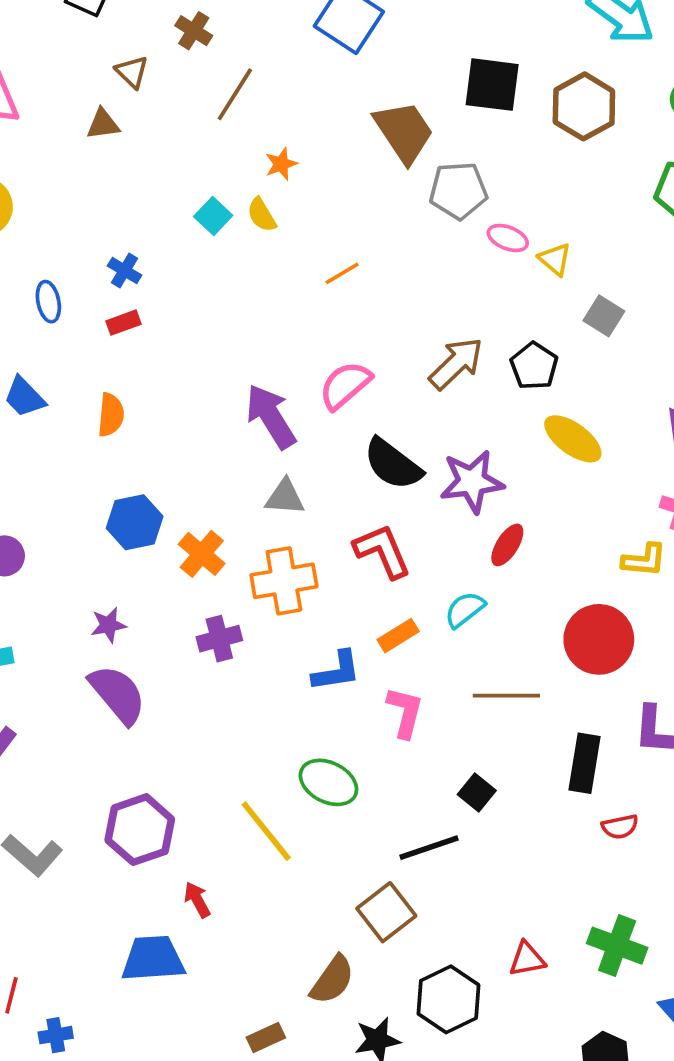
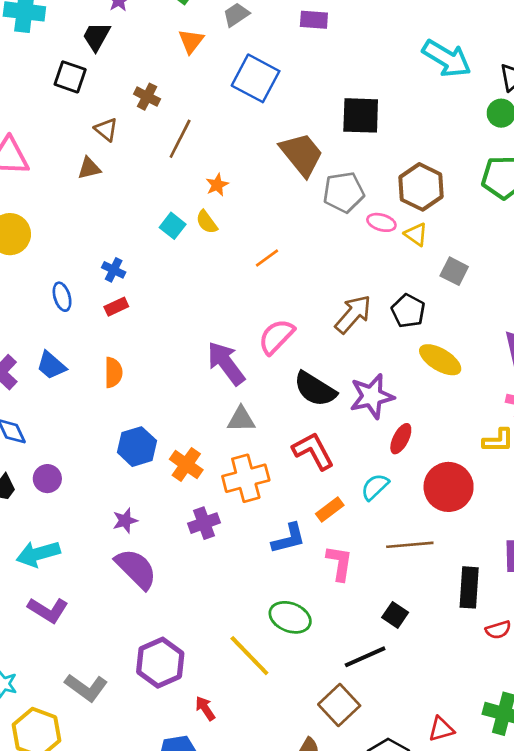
brown hexagon: (584, 106) -> (421, 187), moved
red circle: (599, 639) -> (449, 487), moved

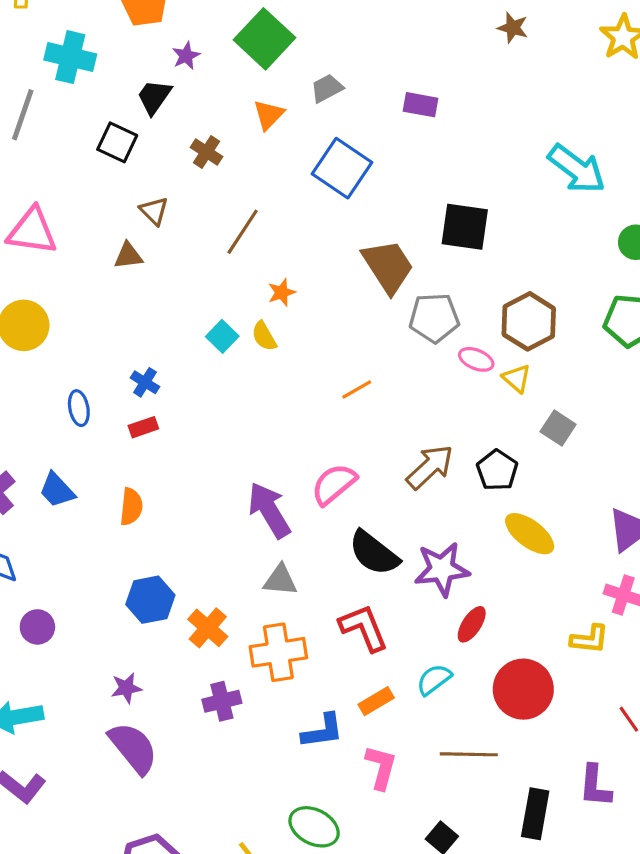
brown cross: (147, 97) -> (207, 152), moved
orange line: (267, 258) -> (357, 389), moved

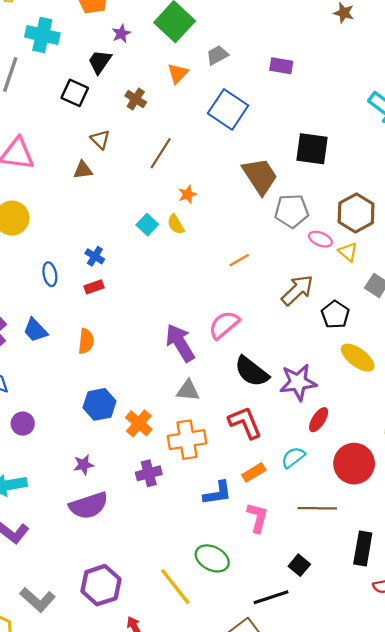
brown arrow: (430, 467) -> (297, 290), moved
purple semicircle: (133, 748) -> (89, 506), turned 111

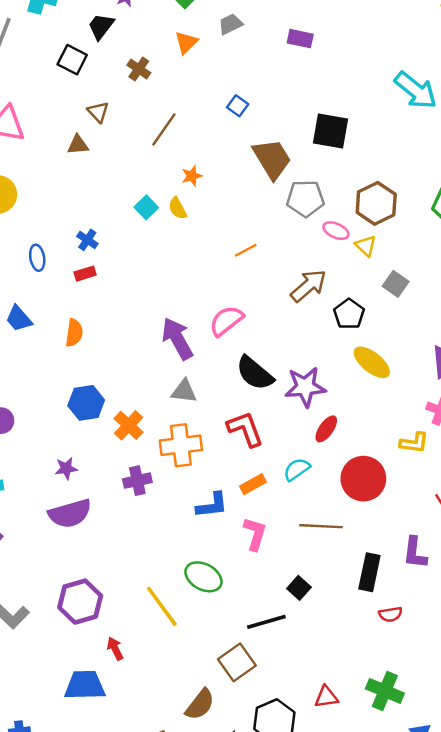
blue square: (228, 109) -> (238, 106), moved, size x0.5

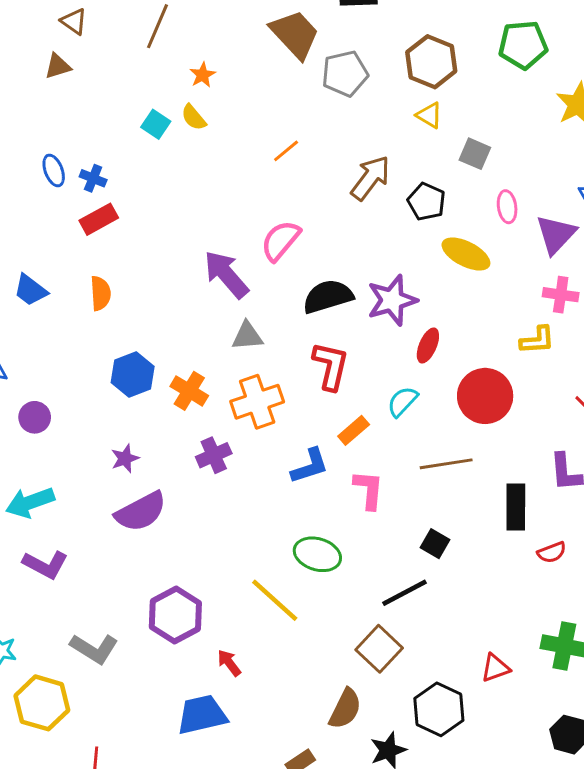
pink ellipse: (336, 231) -> (507, 207), moved, turned 70
blue ellipse: (37, 258) -> (54, 170), moved
red rectangle: (85, 274) -> (99, 219), size x1.4
black semicircle: (255, 373) -> (328, 296), turned 135
red L-shape: (245, 429) -> (331, 366), turned 45

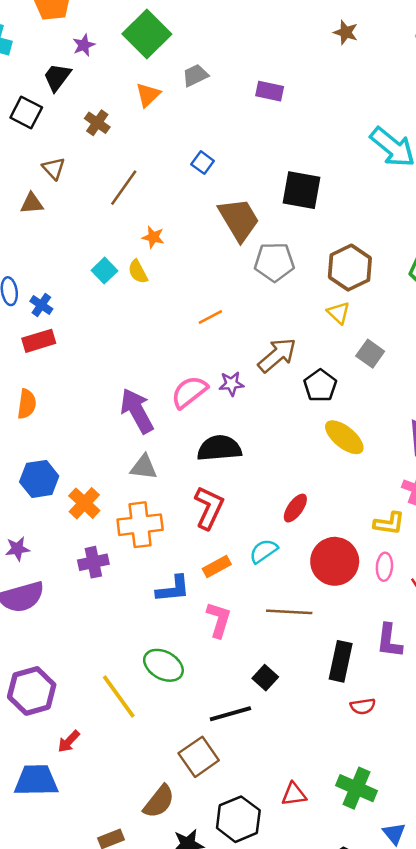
orange star: (203, 75) -> (153, 237), turned 30
pink ellipse: (507, 207) -> (384, 567), moved
purple star: (392, 300) -> (231, 384), moved, size x0.6
red arrow: (229, 663) -> (69, 741), turned -110

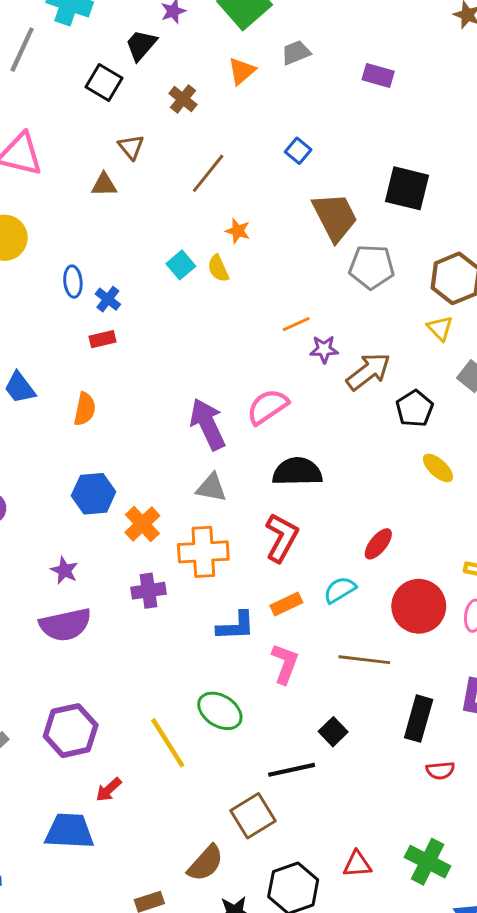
red rectangle: (39, 341) -> (102, 339), size x0.7
purple star: (231, 384) -> (324, 349), moved
yellow ellipse: (344, 437) -> (438, 468), size x0.7
purple star: (17, 549) -> (64, 570), turned 30

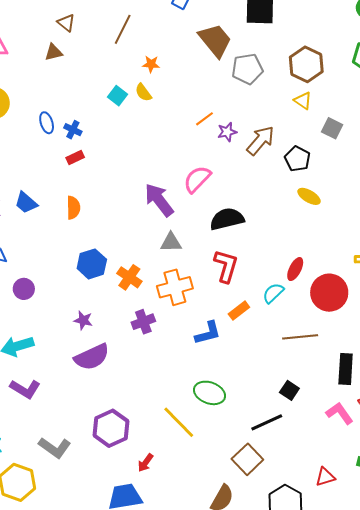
yellow ellipse: (438, 468) -> (309, 196), moved
red ellipse: (378, 544) -> (295, 269), moved
pink L-shape: (285, 664) -> (340, 413), moved, turned -44

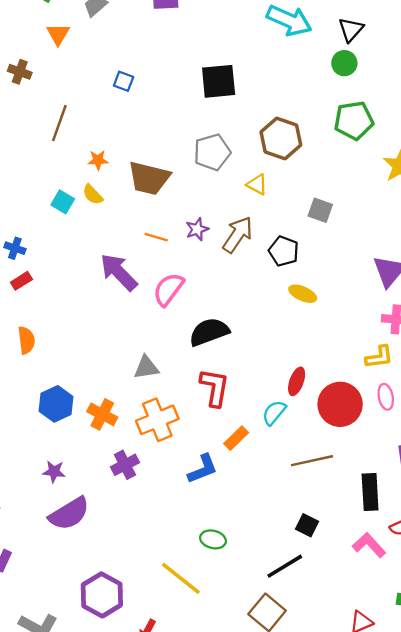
brown trapezoid: (215, 40) -> (149, 178), moved, turned 150
yellow triangle: (303, 101) -> (257, 184), moved
orange line: (205, 119) -> (156, 237), moved, turned 60
purple arrow: (159, 200) -> (119, 272), moved
green ellipse: (210, 393) -> (213, 539), size x0.7

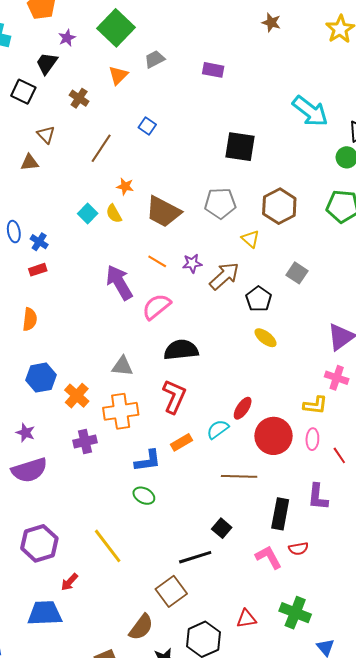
blue square: (124, 81) -> (147, 126), moved
green ellipse: (213, 539) -> (144, 496), moved

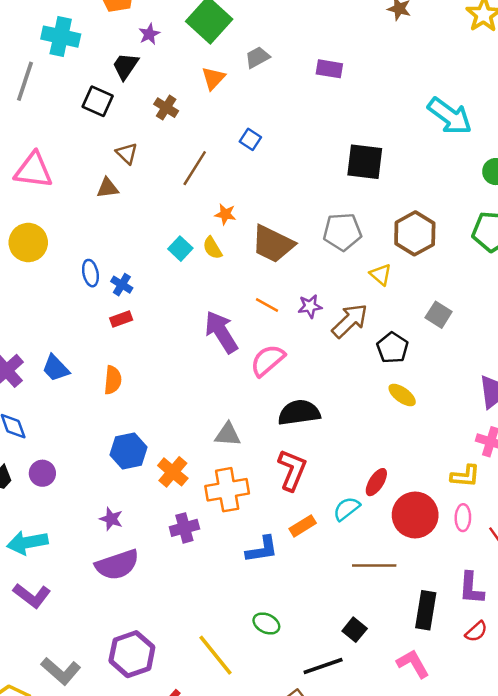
green ellipse: (144, 496) -> (266, 623), moved
red semicircle: (298, 549) -> (476, 632), moved, turned -30

